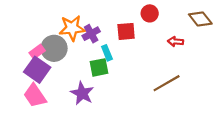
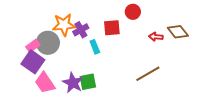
brown diamond: (200, 19) -> (178, 32), moved
green square: (99, 67) -> (88, 82), moved
pink trapezoid: (35, 96) -> (45, 83), moved

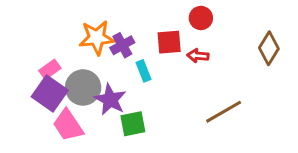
brown diamond: (178, 32) -> (269, 48), turned 70
red arrow: (156, 37) -> (198, 56), moved
gray circle: (48, 43) -> (83, 87), moved
purple star: (73, 83) -> (110, 100), moved

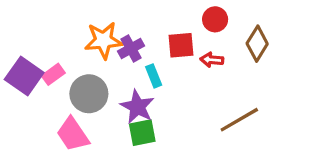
brown diamond: (269, 48) -> (257, 44), moved
purple square: (50, 94) -> (24, 76), moved
purple star: (110, 100) -> (137, 107), moved

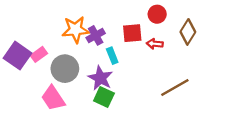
green square: (142, 133) -> (104, 97), turned 36

